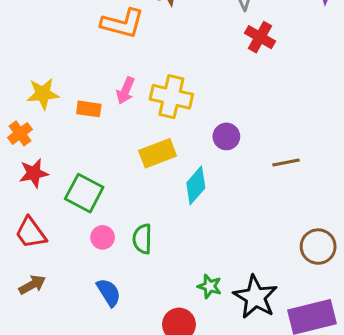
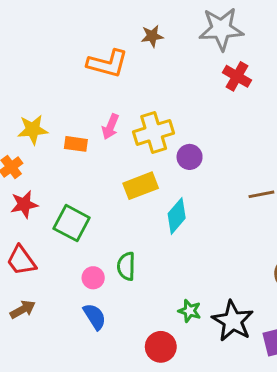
yellow cross: (171, 97) -> (154, 132), turned -30
purple circle: (226, 136) -> (190, 157), moved
pink circle: (103, 237) -> (93, 278), moved

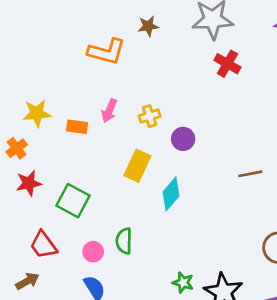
yellow cross: (154, 132) -> (150, 116), size x0.6
yellow rectangle: (141, 186) -> (137, 166), turned -44
red trapezoid: (21, 260) -> (43, 245), moved

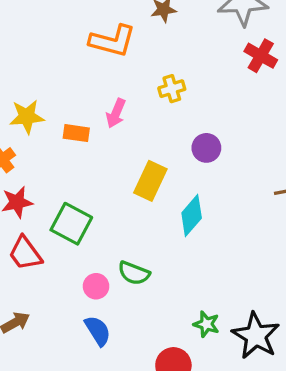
yellow cross: (150, 116) -> (172, 89), moved
green semicircle: (124, 241) -> (134, 273), turned -70
red trapezoid: (43, 245) -> (25, 253), moved

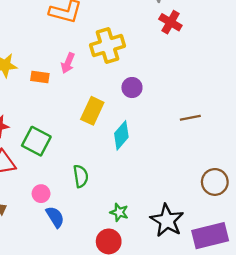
yellow cross: (172, 89) -> (108, 46), size x1.8
green semicircle: (134, 273) -> (81, 176), turned -120
pink circle: (96, 286) -> (41, 194), moved
green star: (206, 324) -> (119, 212), moved

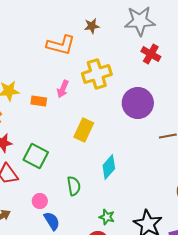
purple circle: (132, 88) -> (138, 103), moved, size x1.8
cyan diamond: (121, 135) -> (109, 167), moved

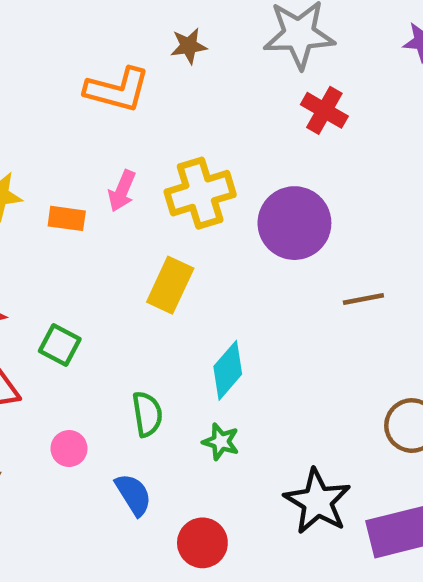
yellow cross: (97, 74) -> (200, 193), moved
green square: (36, 156) -> (60, 345), size x0.7
green star: (107, 217) -> (221, 442), moved
blue semicircle: (52, 221) -> (133, 495), moved

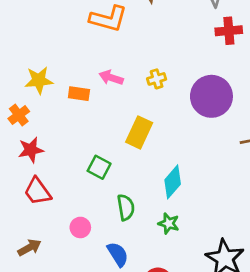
red cross: (324, 110) -> (229, 31), turned -35
pink arrow: (122, 191) -> (111, 78), turned 85
yellow cross: (200, 193) -> (157, 79), size x0.5
green square: (60, 345) -> (99, 167), moved

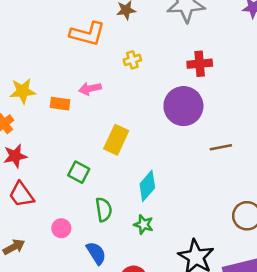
red cross: (229, 31) -> (200, 64), moved
pink arrow: (111, 78) -> (90, 89), turned -30
yellow cross: (157, 79) -> (132, 60), moved

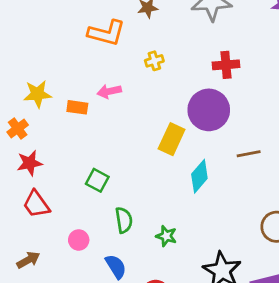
yellow rectangle: (116, 140) -> (172, 139), moved
cyan diamond: (147, 186) -> (199, 176), moved

